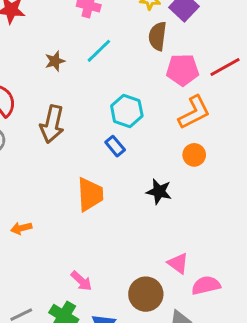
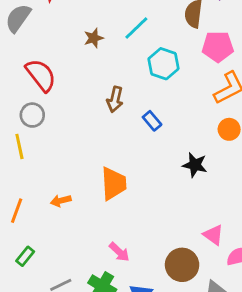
cyan hexagon: (127, 111) -> (164, 64), moved
brown arrow: (52, 124) -> (115, 99), moved, size x0.7
orange trapezoid: (90, 194) -> (114, 184), moved

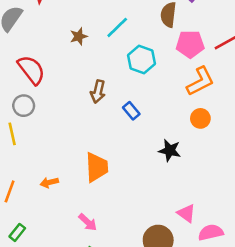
pink arrow: (119, 252) -> (88, 222), moved

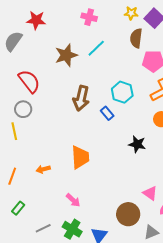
brown star: (79, 36) -> (66, 55), size x1.6
cyan hexagon: (141, 60) -> (122, 92), moved
brown arrow: (98, 92) -> (81, 98), size x1.4

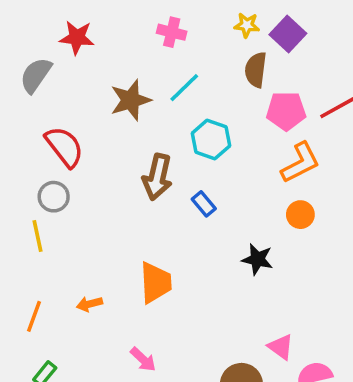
cyan hexagon: (122, 92) -> (211, 139), moved

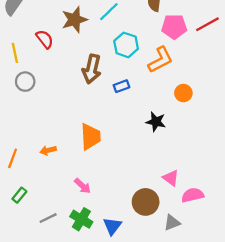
red semicircle: (64, 147) -> (45, 39), moved, size x0.7
orange L-shape: (300, 163) -> (160, 60), moved
blue rectangle: (204, 204) -> (121, 86), turned -70
yellow line: (38, 236) -> (15, 53), moved

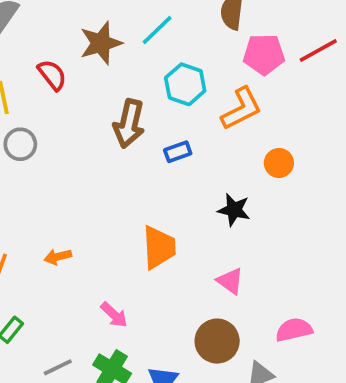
orange trapezoid: (91, 137) -> (159, 247), moved
pink triangle: (171, 178) -> (230, 281), moved

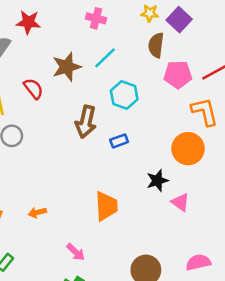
orange L-shape: (241, 109) -> (205, 112), moved, turned -76
orange circle: (279, 163) -> (188, 149), size x1.6
black star: (234, 210) -> (157, 181), turned -30
pink triangle: (230, 281) -> (180, 202), moved

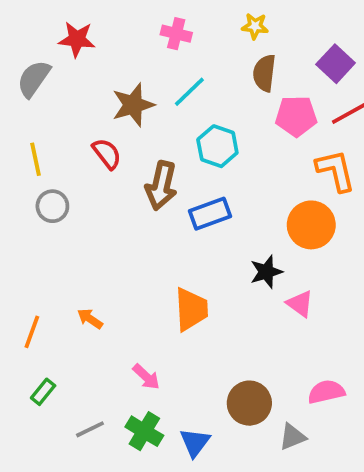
purple square: (179, 20) -> (336, 64), moved
red semicircle: (33, 89) -> (107, 154), moved
blue rectangle: (119, 141) -> (210, 214), size x1.5
orange arrow: (37, 212) -> (90, 319), turned 48

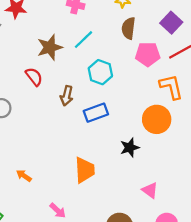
brown arrow: (161, 186) -> (67, 96), size x0.7
pink triangle: (300, 304) -> (150, 190), moved

